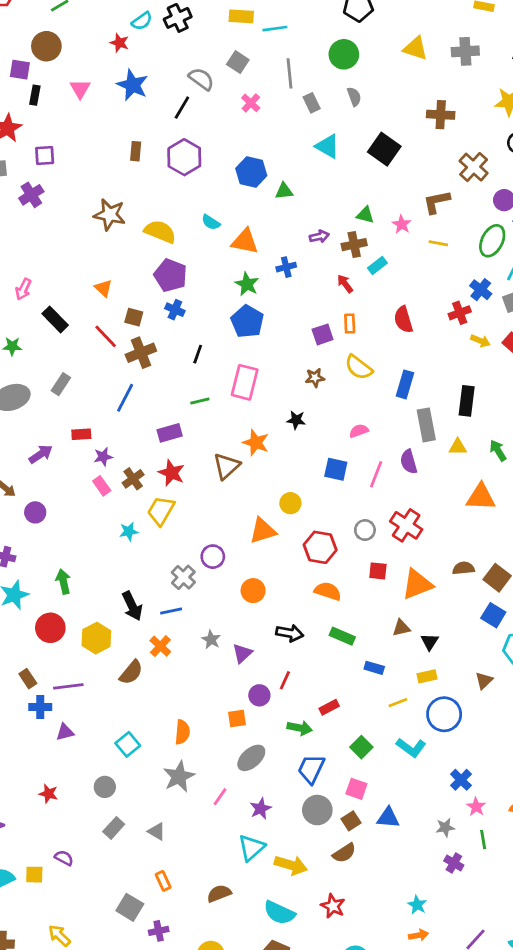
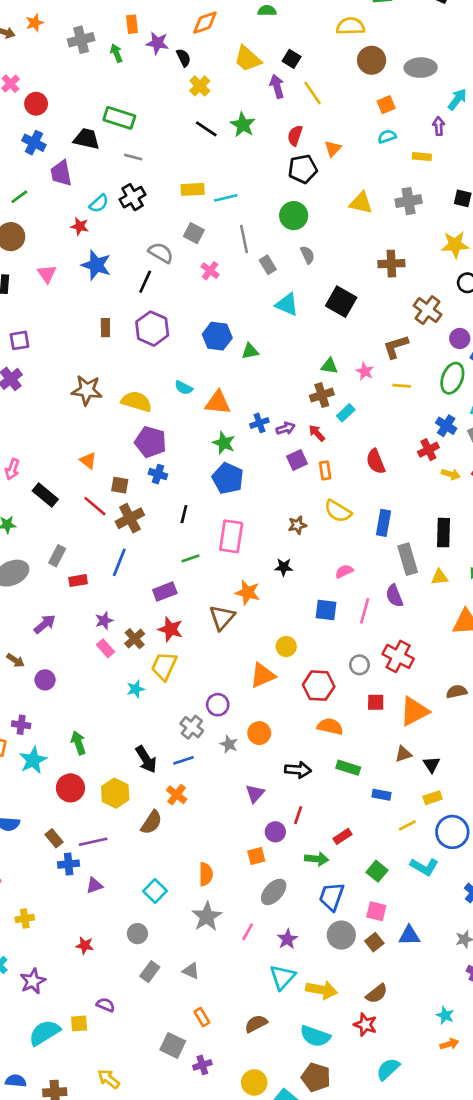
purple arrow: (319, 236) -> (286, 428), moved
purple square: (323, 334) -> (297, 460), moved
red rectangle: (81, 434) -> (78, 581), moved
gray star: (211, 640) -> (229, 744), moved
brown semicircle: (344, 853) -> (377, 994), moved

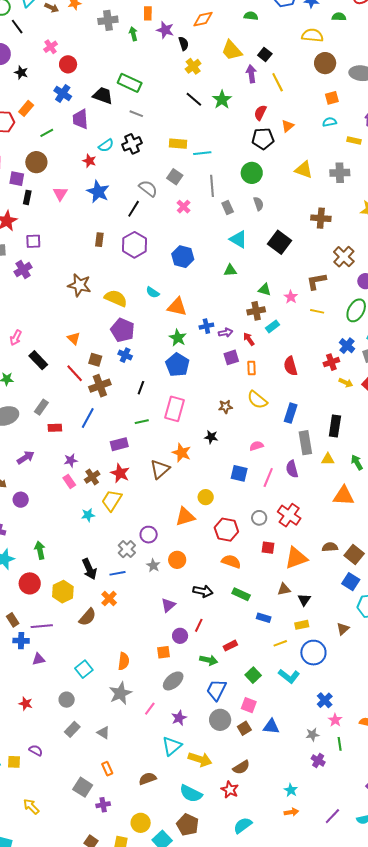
green triangle: (250, 351) -> (230, 270), moved

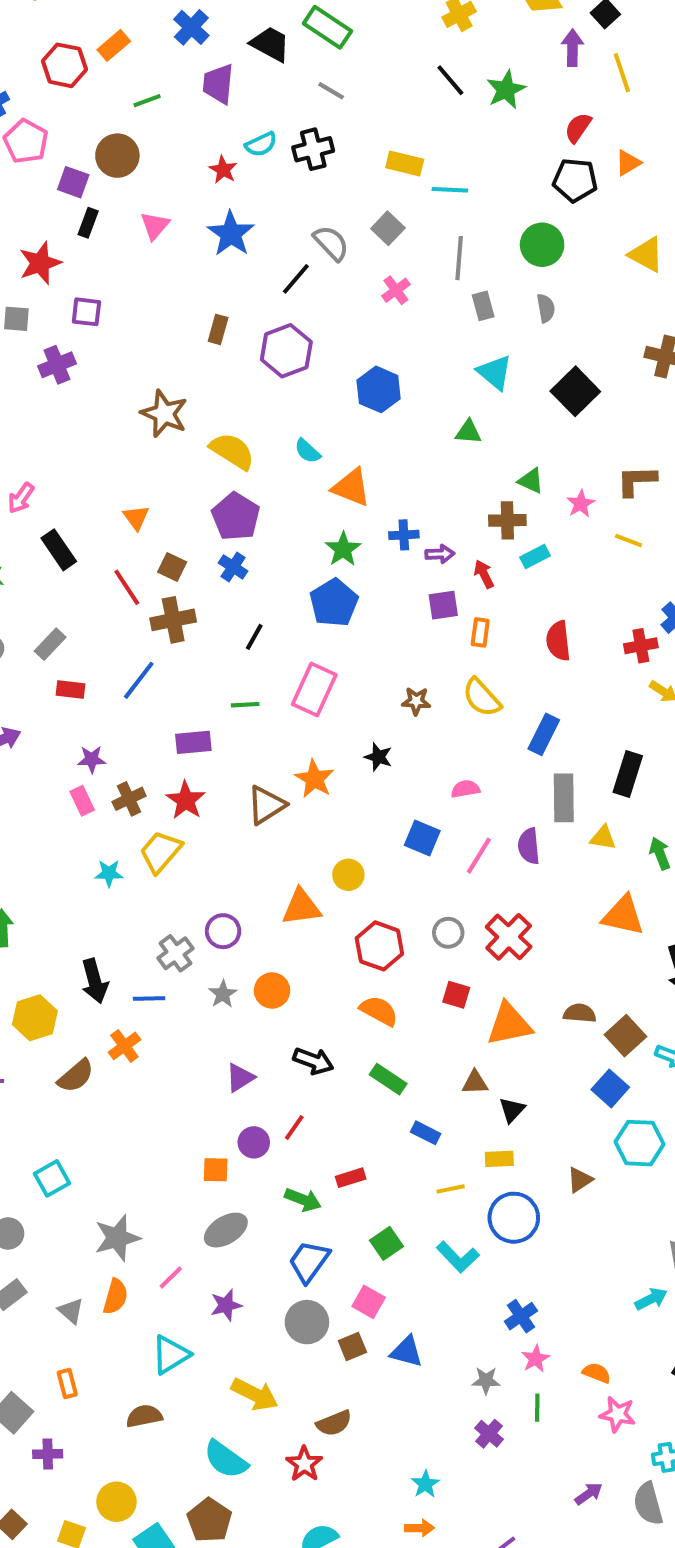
orange semicircle: (124, 661) -> (115, 1297), moved
cyan triangle: (172, 746) -> (171, 1355), moved

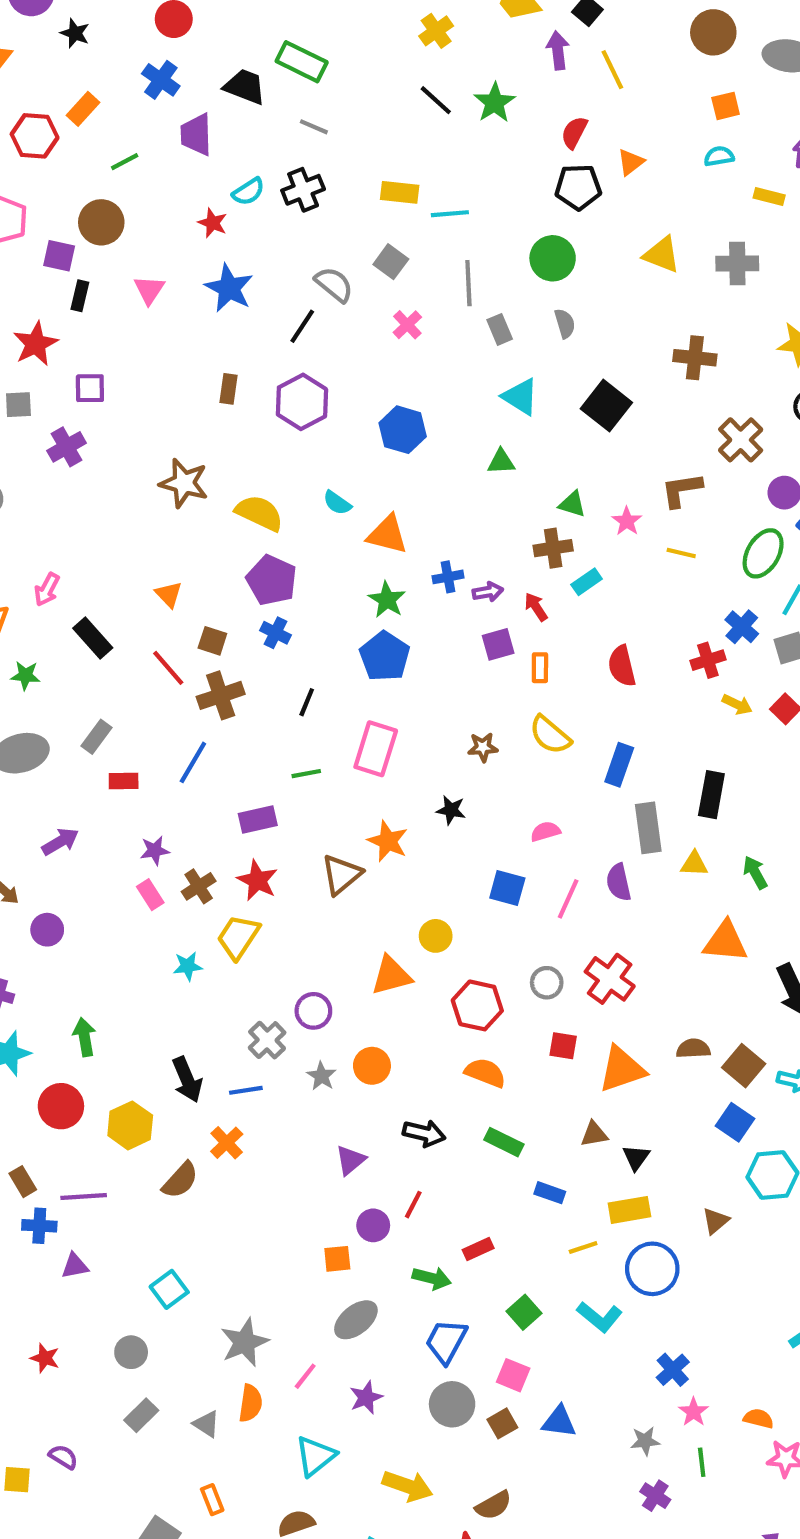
yellow rectangle: (499, 1159) -> (629, 1210), size x1.4

